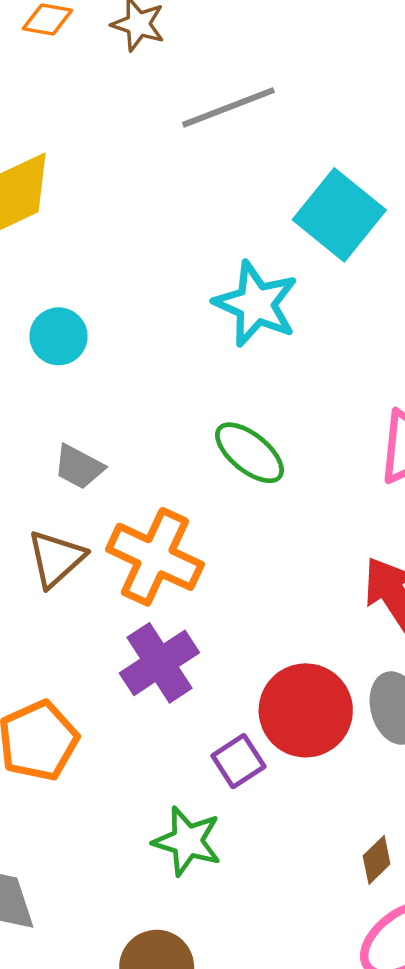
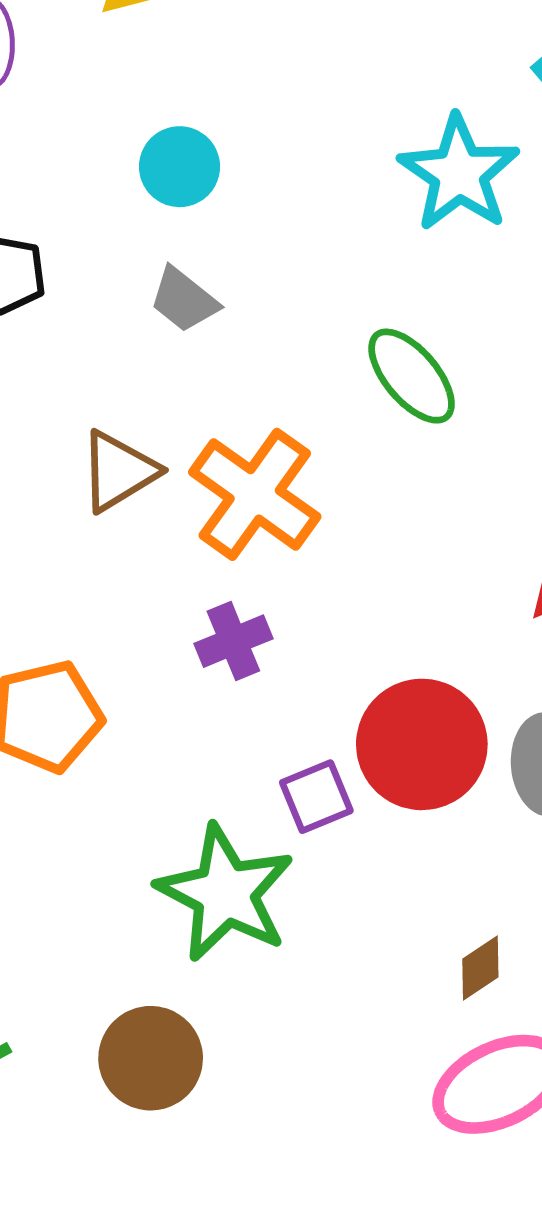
gray trapezoid: (79, 467) -> (184, 300), moved
purple cross: (159, 663) -> (233, 641), size x0.7
green star: (187, 841) -> (225, 893), size x1.4

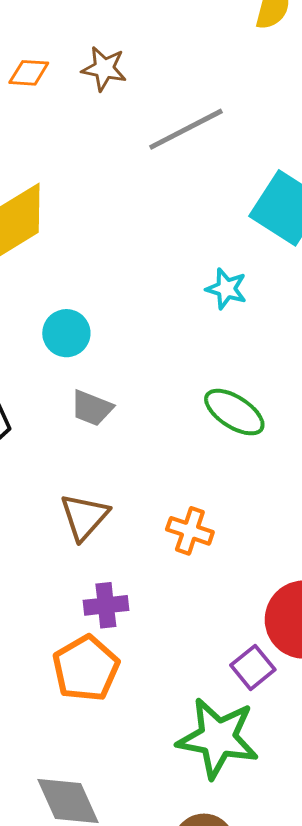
cyan star: (459, 173) -> (226, 289), size x0.6
orange cross: (255, 494) -> (190, 531), moved, size x0.6
purple cross: (233, 641) -> (106, 605), moved, turned 33

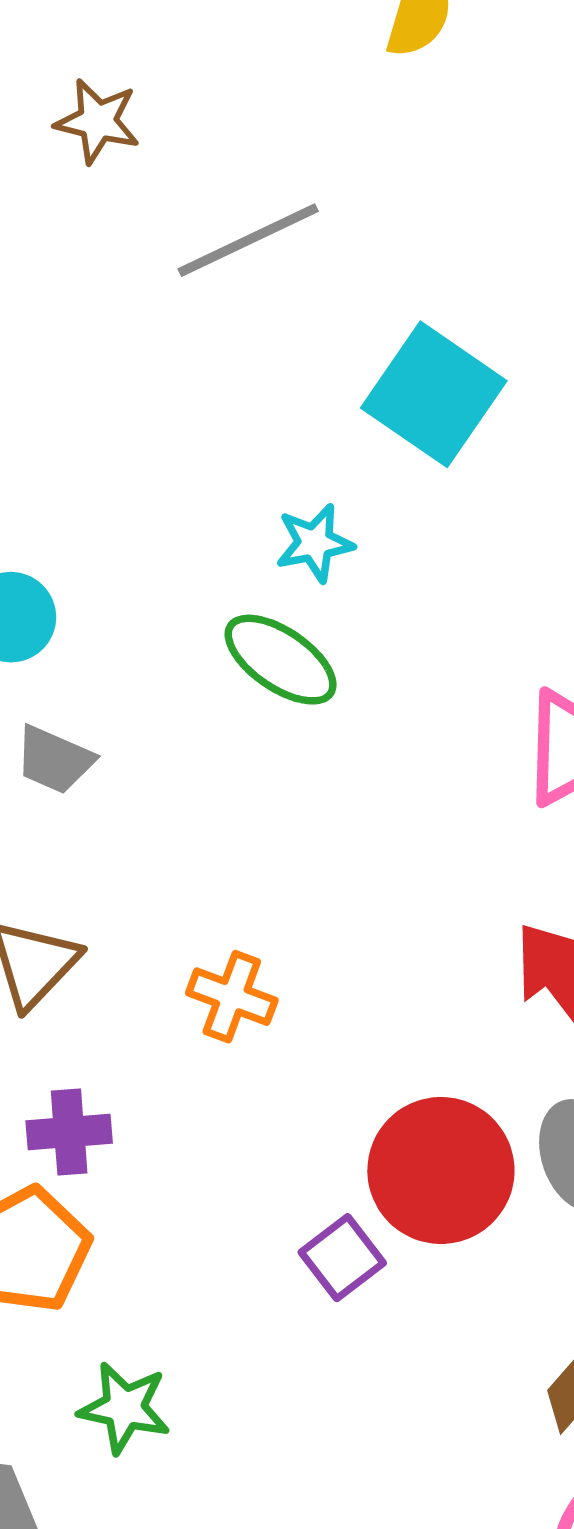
cyan star: (226, 289) -> (315, 543), turned -30
green ellipse: (234, 412) -> (281, 660), moved
green star: (218, 738) -> (124, 1408), moved, size x0.6

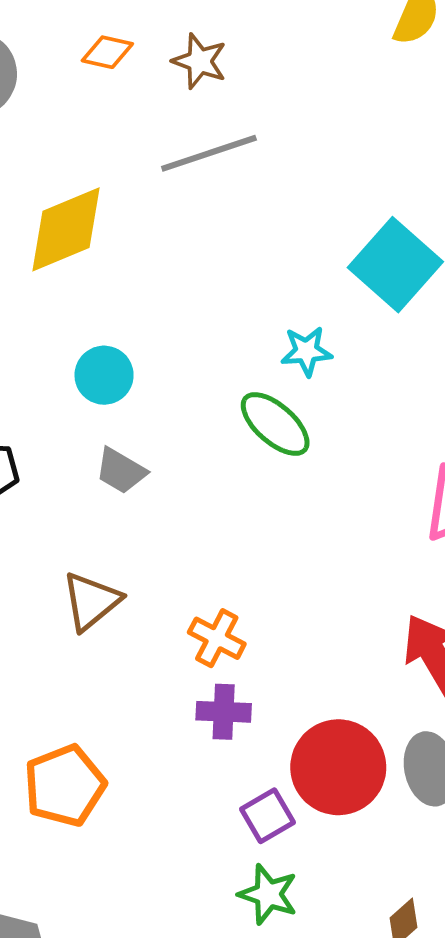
gray line: (248, 240) -> (209, 153), moved
purple cross: (69, 1132) -> (224, 712), moved
green star: (124, 1408) -> (268, 894), moved

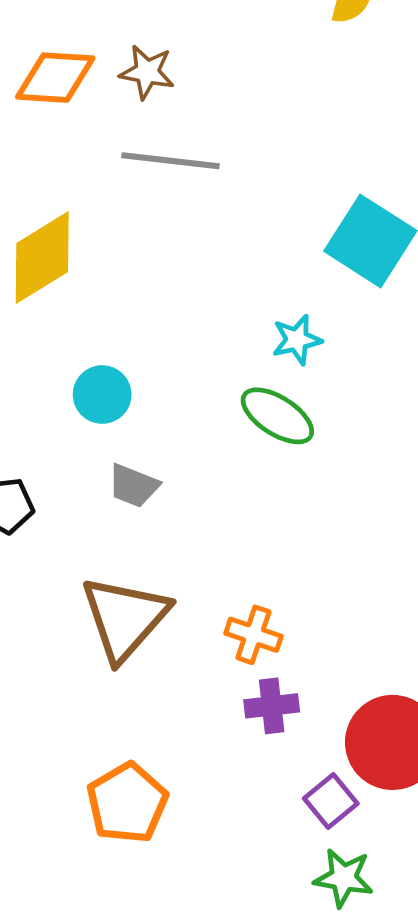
orange diamond: (107, 52) -> (55, 78), size x1.6
gray line: (209, 153) -> (170, 161), turned 34
brown triangle: (91, 601) -> (125, 618), size x1.5

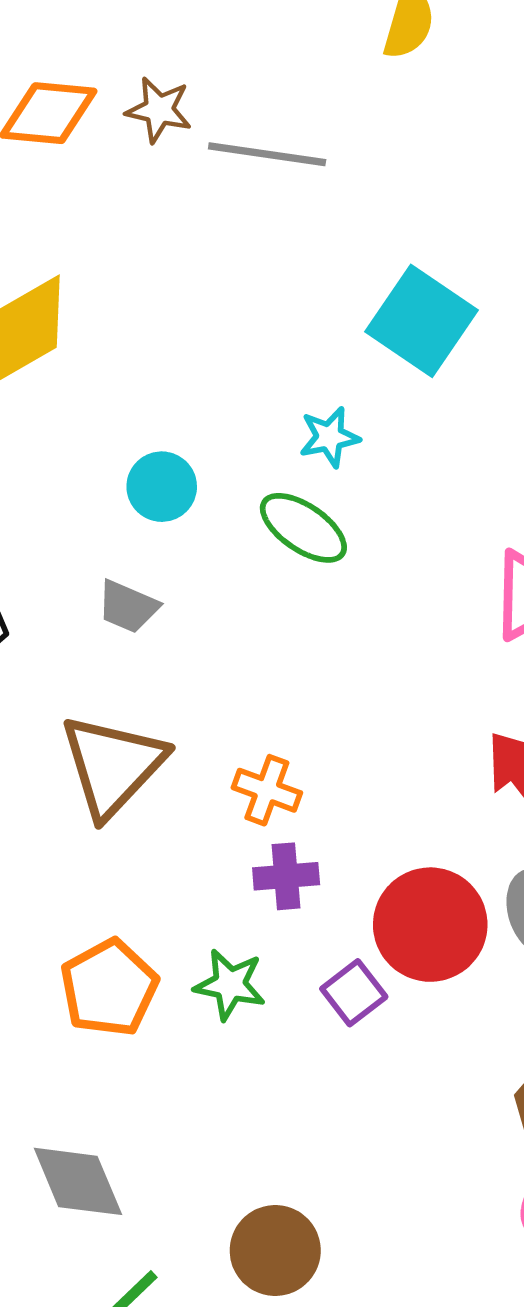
gray line: (170, 161) -> (267, 154), moved
cyan circle: (102, 395) -> (162, 487), moved
green star: (344, 878) -> (230, 985), moved

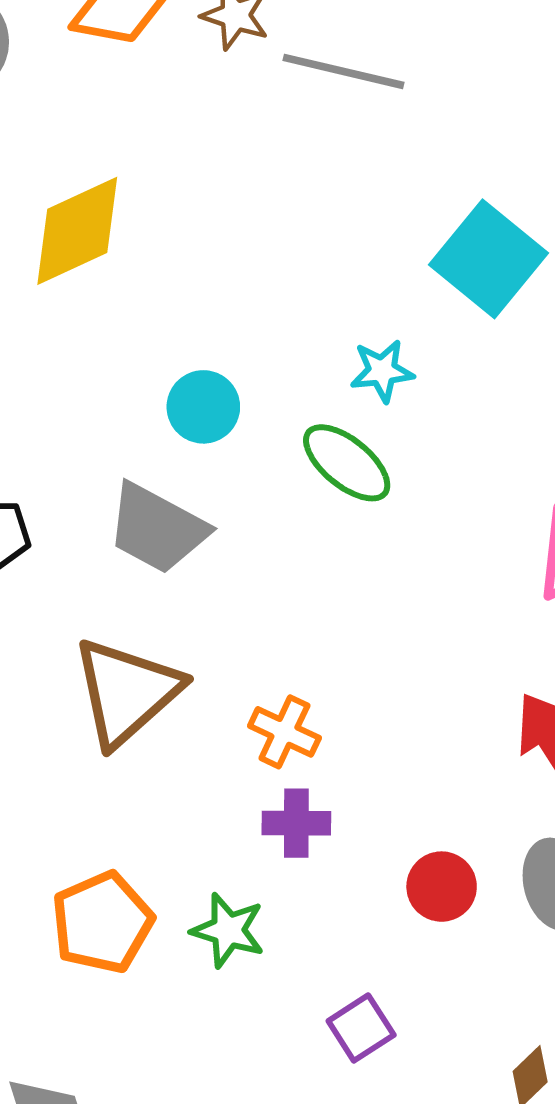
gray trapezoid: (128, 607) -> (157, 528), size x1.6
red circle: (430, 925) -> (442, 887), size x0.6
purple square: (354, 993) -> (361, 1028), moved

